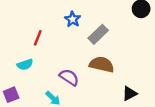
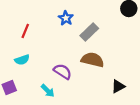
red line: (38, 38) -> (25, 31), moved

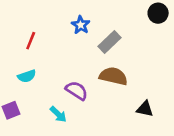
black triangle: (118, 86) -> (145, 109), turned 40

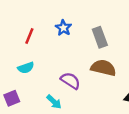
blue star: (81, 25) -> (63, 28), moved
gray rectangle: (109, 42) -> (100, 37), turned -66

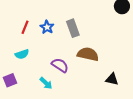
blue star: (63, 28) -> (47, 27), moved
gray rectangle: (100, 37) -> (73, 28), moved

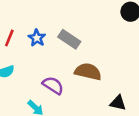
gray rectangle: (73, 28) -> (69, 39), turned -36

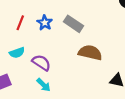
purple semicircle: (53, 85) -> (41, 63), moved

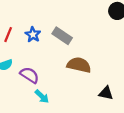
cyan arrow: (44, 85) -> (42, 96), moved

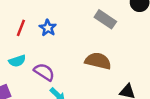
gray rectangle: (62, 36) -> (105, 19), moved

